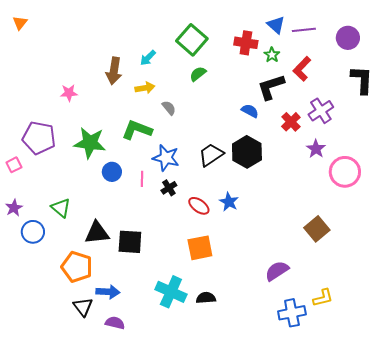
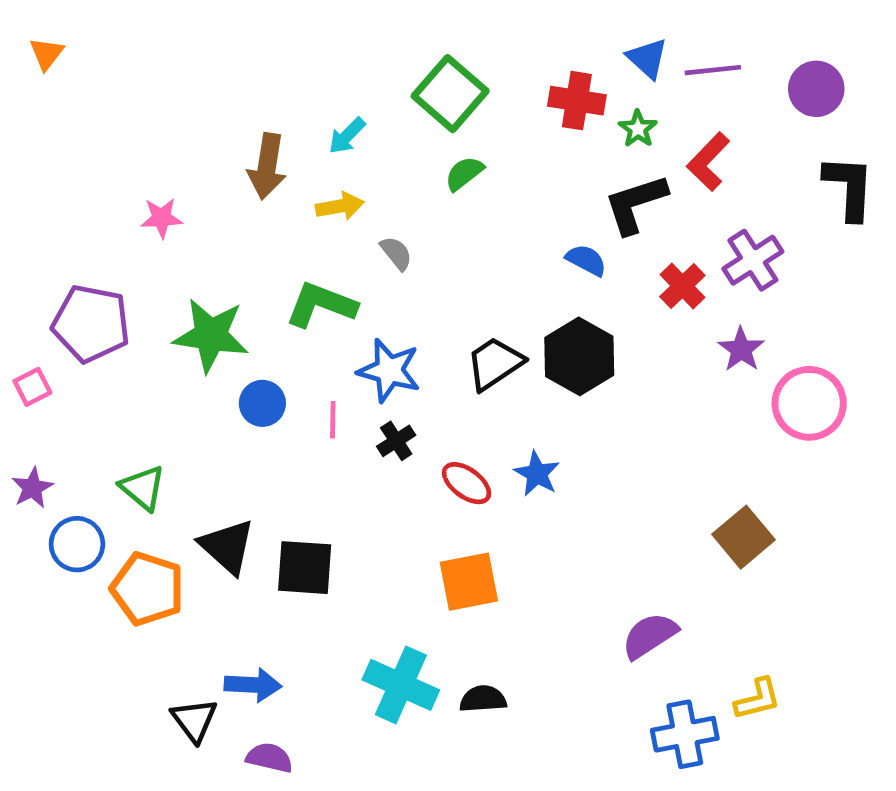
black triangle: (97, 233) -> (227, 546), turned 48
orange pentagon: (77, 267) -> (147, 589), moved

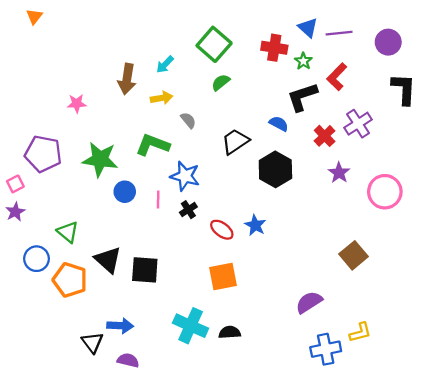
orange triangle: (46, 54) -> (34, 16), moved
purple star: (741, 349) -> (339, 173), moved
black trapezoid: (495, 363) -> (235, 141), moved
purple star: (32, 488) -> (15, 212), moved

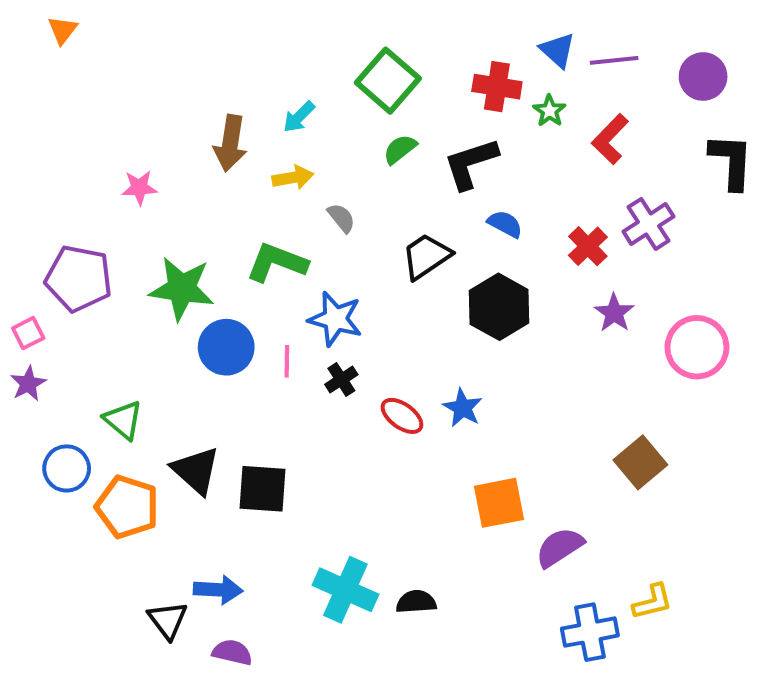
black L-shape: (302, 97) -> (471, 163), moved
blue circle: (125, 192) -> (226, 347), size x1.4
orange square: (223, 277) -> (499, 503), moved

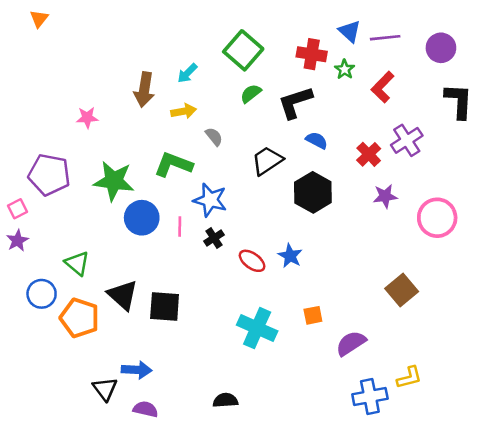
purple star: (614, 313) -> (385, 196), turned 30
orange square: (499, 503) -> (313, 315), size x0.6
cyan cross: (345, 590) -> (257, 328), moved
black semicircle: (416, 602) -> (225, 400), moved

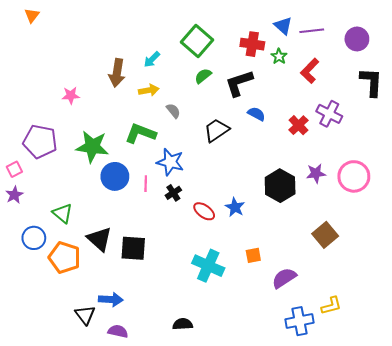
purple cross: (407, 140) -> (329, 114), turned -30
black hexagon: (313, 192) -> (280, 186), moved
purple star: (385, 196) -> (316, 173), moved

